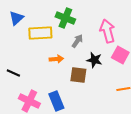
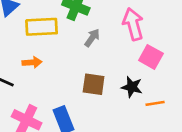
orange arrow: (56, 59) -> (32, 62), moved
black star: (94, 60) -> (132, 87), moved

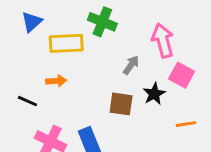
gray arrow: (92, 38) -> (131, 65), moved
black star: (132, 87) -> (154, 94), moved, turned 30

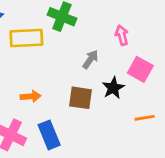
pink arrow: (163, 41) -> (122, 35), size x0.6
orange arrow: (56, 81) -> (31, 96), moved

